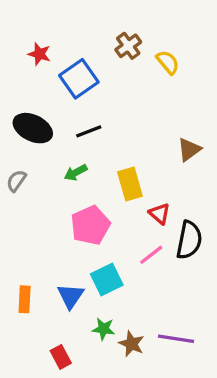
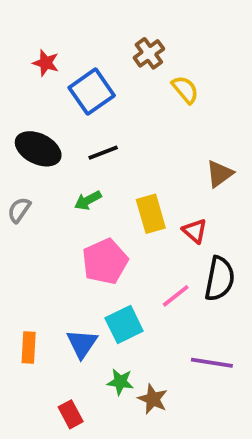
yellow semicircle: (168, 62) -> (185, 90), moved
red triangle: (160, 214) -> (195, 231), moved
purple line: (176, 339) -> (212, 363), moved

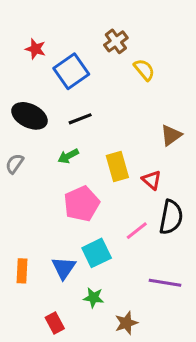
brown star: (153, 399) -> (126, 323), moved, turned 30

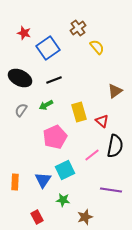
gray semicircle: (15, 164) -> (21, 110), moved

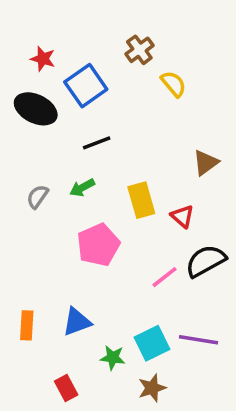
black ellipse: (20, 78) -> (36, 109), moved
black semicircle: (115, 146) -> (206, 261), turned -130
cyan square: (65, 170) -> (152, 343), moved
blue triangle: (43, 180) -> (77, 322), turned 36

